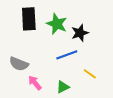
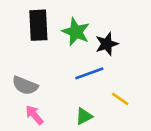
pink arrow: (35, 83) -> (34, 115), moved

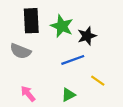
gray semicircle: (25, 85) -> (20, 51), moved

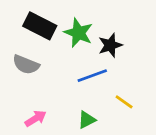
black rectangle: (31, 21) -> (40, 26), turned -60
pink arrow: (28, 94) -> (36, 118), turned 98

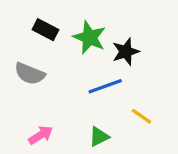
black rectangle: (40, 26) -> (45, 30), size x0.7

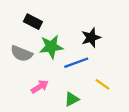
green star: (89, 37) -> (51, 47), moved, turned -30
pink arrow: (41, 135) -> (40, 87), moved

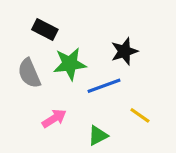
gray semicircle: (22, 54) -> (29, 73), turned 45

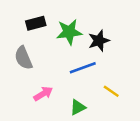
black rectangle: (45, 30) -> (36, 23), turned -42
green star: (70, 64) -> (69, 32), moved

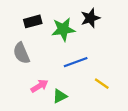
black star: (99, 41) -> (90, 18), moved
green triangle: (78, 107) -> (60, 96), moved

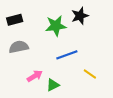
black rectangle: (33, 21) -> (15, 20), moved
gray semicircle: (21, 53) -> (19, 47), turned 102

